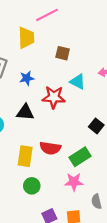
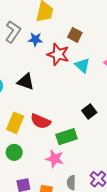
blue star: (27, 78) -> (35, 39), moved
red star: (54, 97) -> (58, 54), moved

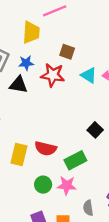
cyan triangle: (82, 65) -> (89, 75), moved
black triangle: (26, 82) -> (18, 85), moved
green circle: (14, 152) -> (43, 185), moved

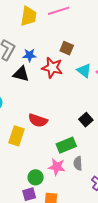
yellow trapezoid: (31, 32) -> (28, 16), moved
red semicircle: (46, 148) -> (38, 120), moved
green circle: (43, 185) -> (36, 177), moved
gray semicircle: (88, 208) -> (78, 163), moved

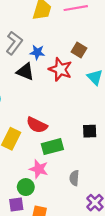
black square: (86, 120) -> (90, 131), turned 32
green rectangle: (66, 145) -> (52, 147), moved
pink star: (57, 167) -> (39, 169), moved

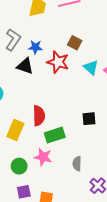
red semicircle: (37, 125) -> (39, 116), turned -114
green circle: (26, 187) -> (19, 166), moved

